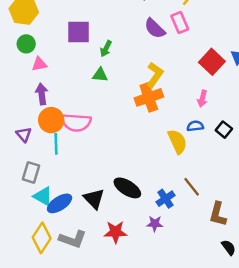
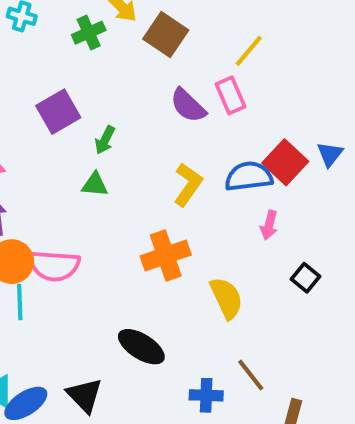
purple square: (79, 32) -> (58, 112), turned -30
orange cross: (149, 97) -> (166, 255), moved
blue semicircle: (195, 126) -> (249, 176), moved, size x1.6
black ellipse: (127, 188) -> (141, 347), moved
blue cross: (165, 199) -> (206, 395), turned 36

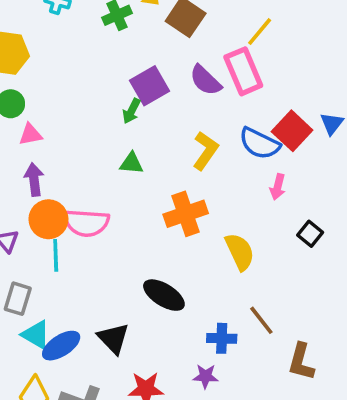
pink rectangle: (231, 95) -> (243, 71), size x1.4
purple square: (58, 112) -> (150, 86), moved
blue semicircle: (249, 176) -> (260, 143), turned -147
green triangle: (95, 185) -> (131, 163), moved

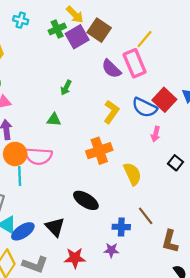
purple square: (150, 86) -> (77, 37), moved
green triangle: (131, 163) -> (54, 120), moved

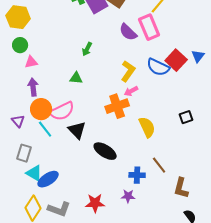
pink arrow: (156, 134) -> (131, 91), moved, turned 48
pink semicircle: (38, 156) -> (62, 111), turned -30
black square: (176, 163) -> (186, 117), turned 32
cyan line: (20, 176) -> (45, 129), turned -36
black triangle: (55, 227) -> (77, 130), moved

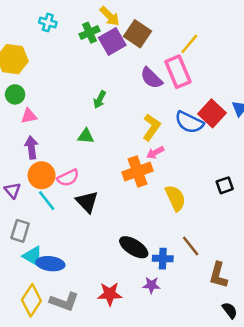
pink semicircle: (62, 111) -> (68, 178), size x0.7
black ellipse: (105, 151) -> (134, 247), moved
blue ellipse: (48, 179) -> (50, 264), turned 40

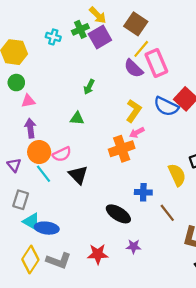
cyan cross: (48, 22) -> (53, 37), moved
brown square: (138, 34) -> (136, 24), moved
yellow line: (189, 44) -> (141, 49), moved
yellow semicircle: (175, 198) -> (177, 175), moved
blue cross: (163, 259) -> (143, 192), moved

